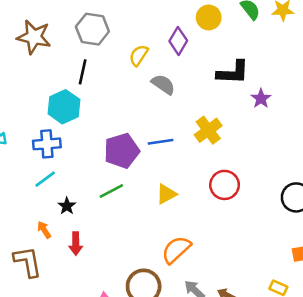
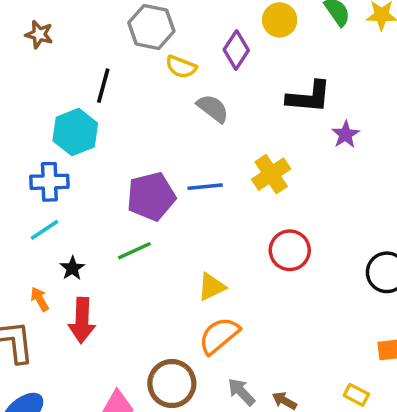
gray hexagon: (92, 29) -> (151, 27), moved
brown star: (34, 37) -> (39, 34), size x0.6
yellow semicircle: (139, 55) -> (181, 67), turned -105
yellow triangle: (166, 194) -> (212, 287), moved
red arrow: (76, 244) -> (82, 320), size x1.4

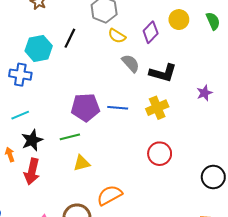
black L-shape: (309, 97) -> (163, 73), moved
cyan hexagon: (75, 132) -> (39, 48), moved
blue cross: (49, 182) -> (20, 75), moved
black star: (72, 268) -> (32, 140), size x1.5
yellow triangle: (212, 287) -> (82, 163), moved

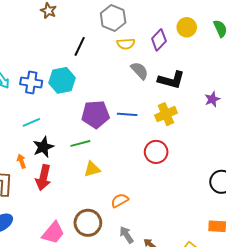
yellow semicircle: (117, 36) -> (126, 44), turned -36
cyan hexagon: (39, 48) -> (62, 80), moved
red circle: (160, 154) -> (156, 152), moved
orange semicircle: (109, 195) -> (120, 200), size x0.7

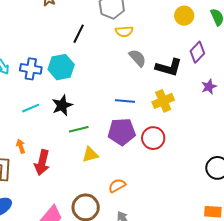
purple diamond: (159, 40) -> (197, 52), moved
purple pentagon: (95, 114) -> (122, 132), moved
black star: (43, 147) -> (62, 105), moved

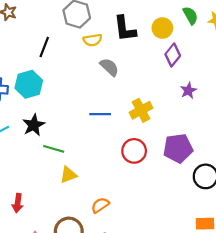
yellow circle: (184, 16) -> (162, 28), moved
black L-shape: (169, 67) -> (125, 29), moved, turned 72
green line: (79, 129) -> (54, 149), turned 36
purple pentagon: (122, 132) -> (178, 148), moved
red arrow: (42, 163) -> (18, 203), moved, size x0.7

